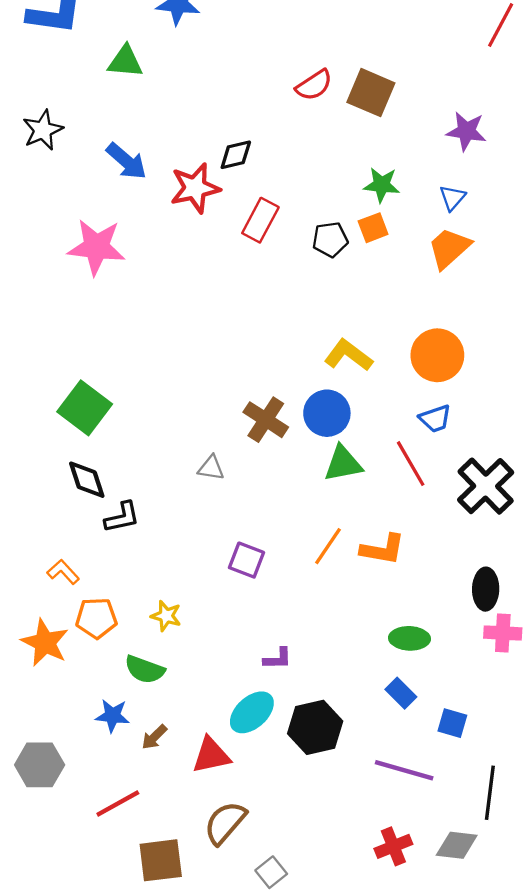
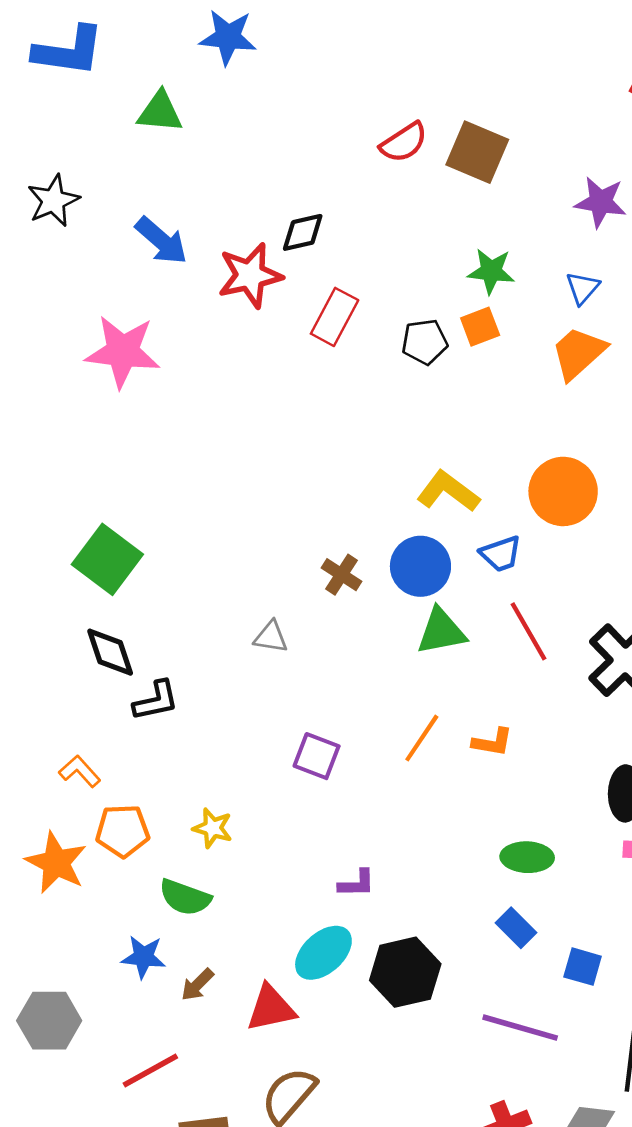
blue trapezoid: (435, 419) -> (501, 554), moved
brown cross: (266, 420) -> (341, 575), size x0.7
orange L-shape: (383, 549) -> (492, 742), size x0.7

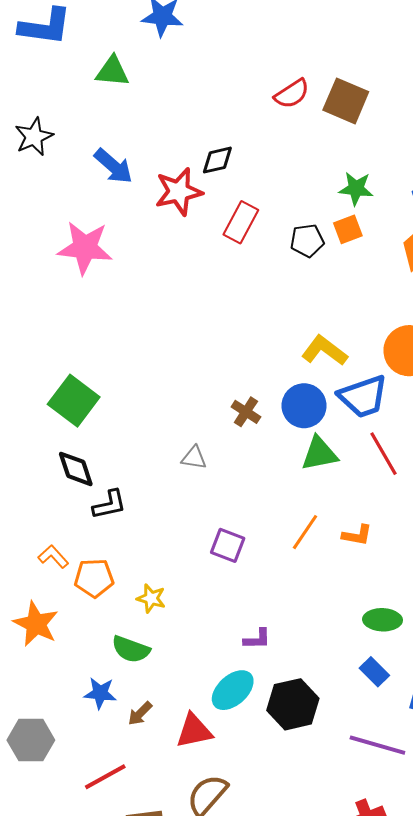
blue trapezoid: (501, 554) -> (363, 397), size x1.6
orange pentagon: (123, 831) -> (94, 578), moved

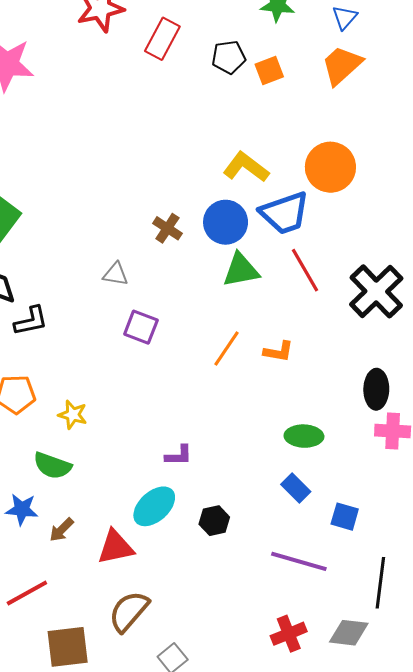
orange square: (348, 229) -> (269, 70), moved
purple square: (228, 545) -> (141, 327), moved
black hexagon: (293, 704) -> (214, 521), size x0.6

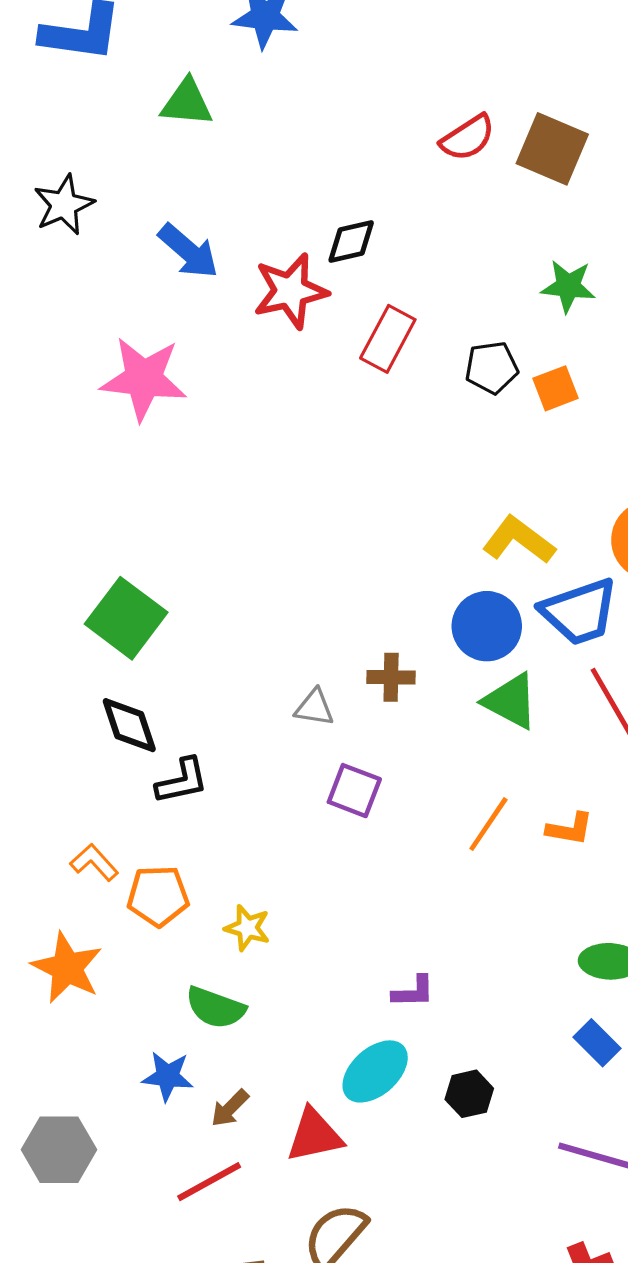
brown cross: (167, 228) -> (391, 677), moved, turned -32
green triangle: (241, 270) -> (511, 701), turned 39
red line: (27, 593) -> (209, 1182), moved

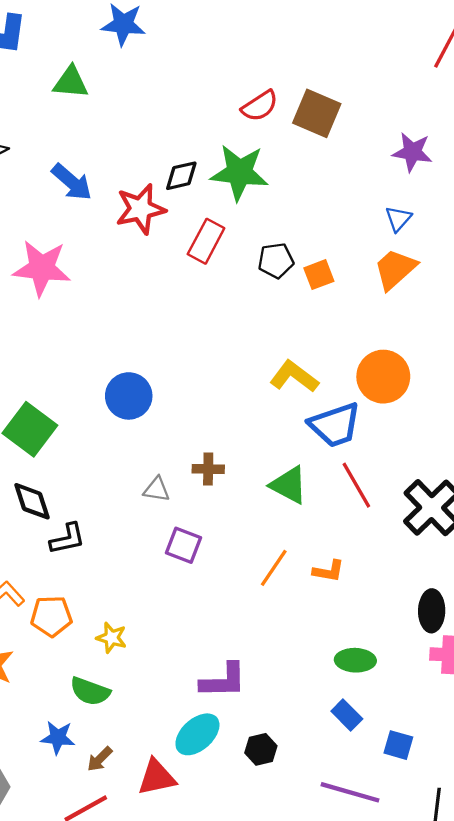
green star: (568, 286) -> (239, 172), moved, size x1.6
blue circle: (487, 626) -> (129, 396), moved
purple L-shape: (413, 992) -> (223, 681), size x1.6

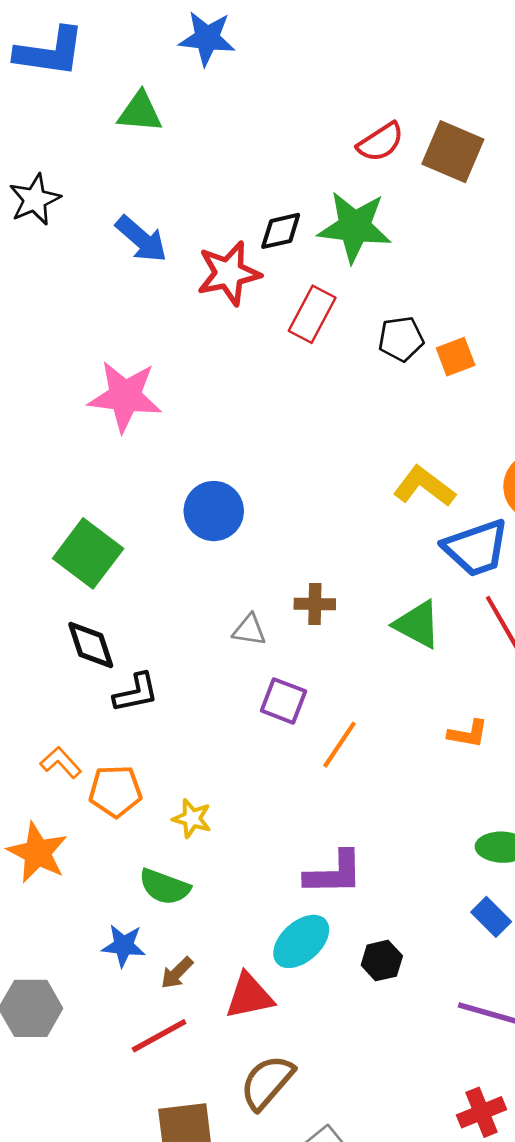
pink star: (42, 268) -> (125, 396), moved
orange line: (274, 568) -> (339, 745), moved

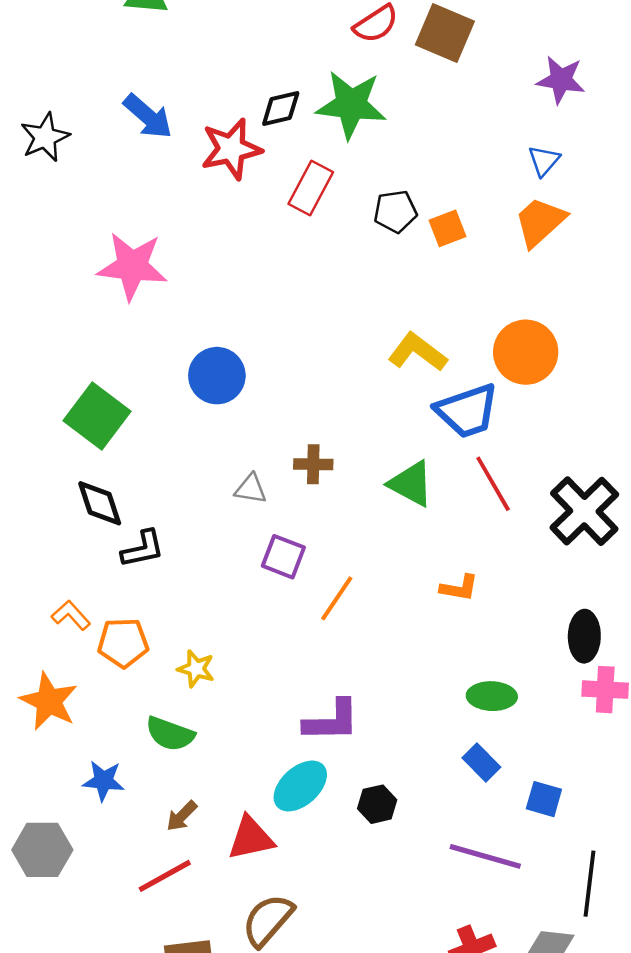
black star: (35, 199) -> (45, 137), moved
blue star: (124, 946) -> (104, 781), moved

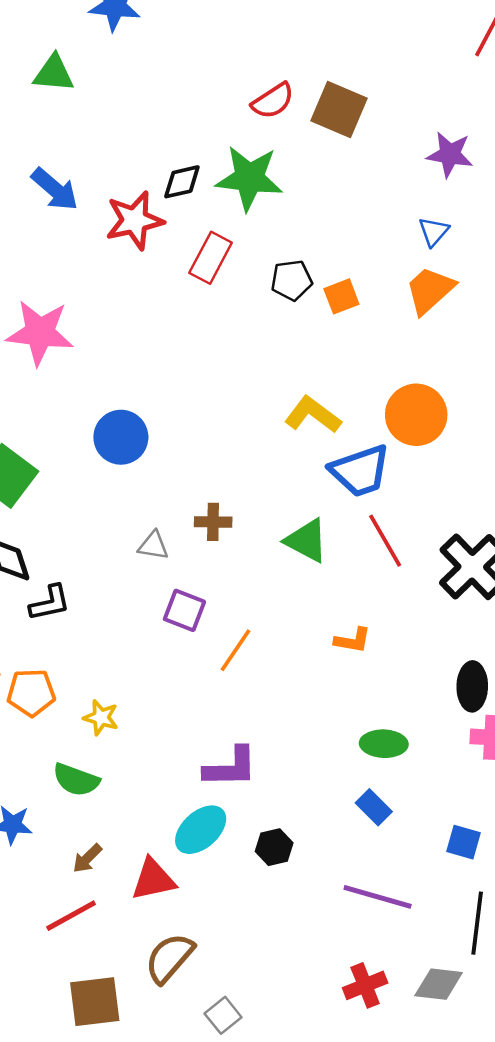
blue square: (544, 799) -> (464, 842), moved

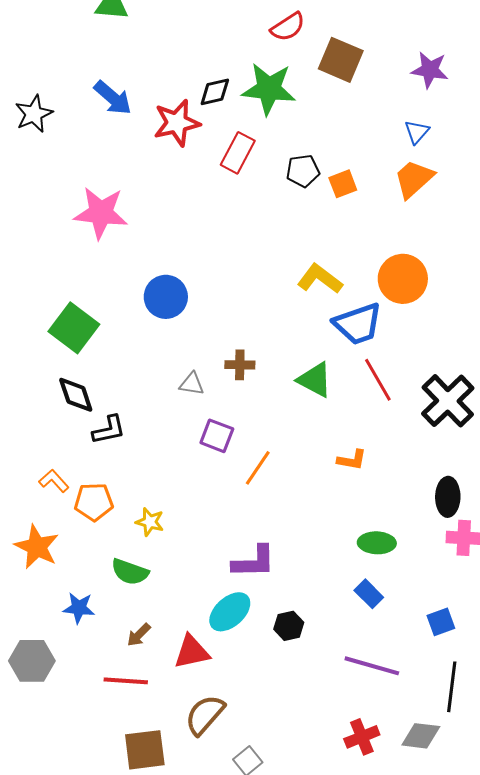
brown square: (339, 110) -> (341, 60), moved
blue square: (464, 842) -> (441, 622), turned -36
red line: (71, 916) -> (126, 681), turned 33

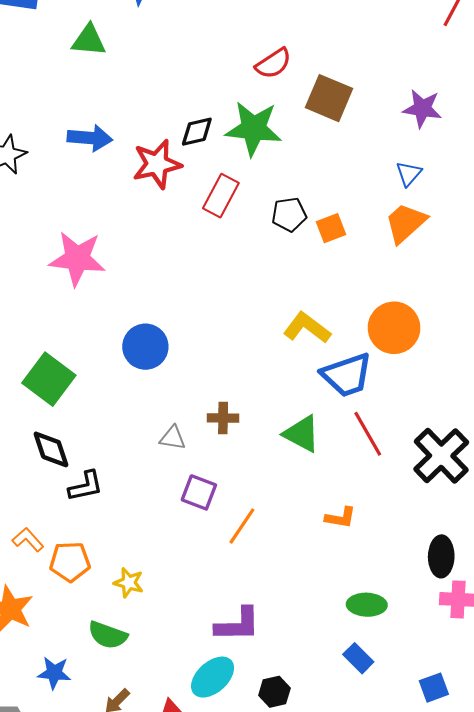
blue arrow: (113, 98) -> (90, 138), turned -36

